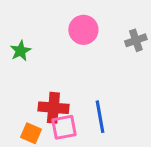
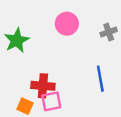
green star: (21, 51) -> (17, 40), size x1.5
blue line: (100, 117) -> (100, 79), moved

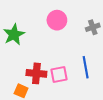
pink square: (51, 101) -> (59, 74), moved

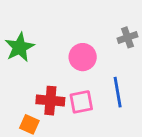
pink circle: (57, 20) -> (83, 57), moved

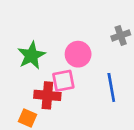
green star: (20, 47) -> (31, 55), moved
pink square: (81, 102) -> (63, 81), moved

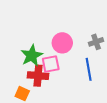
gray cross: (121, 36) -> (96, 42), moved
green star: (31, 55) -> (32, 56), moved

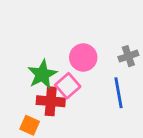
pink square: (51, 64) -> (68, 86), turned -30

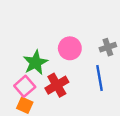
pink square: (68, 86) -> (25, 86), moved
red cross: (51, 101) -> (57, 85), moved, turned -35

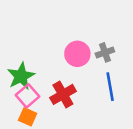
gray cross: (108, 47) -> (105, 52), moved
green star: (35, 63) -> (21, 76), moved

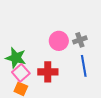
green star: (21, 76) -> (16, 58), turned -30
red cross: (63, 94) -> (48, 72), turned 30

